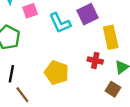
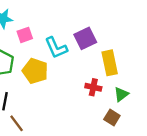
yellow pentagon: (57, 73) -> (35, 71), moved

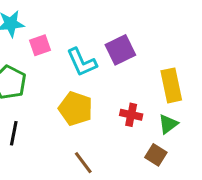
yellow rectangle: (110, 63) -> (171, 85), moved
yellow pentagon: (35, 71) -> (76, 109), moved
brown line: (17, 123) -> (83, 163), moved

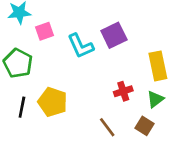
yellow pentagon: (76, 109) -> (53, 102), moved
red cross: (131, 115) -> (123, 91), turned -30
brown line: (83, 163) -> (107, 127), moved

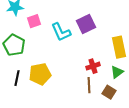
yellow pentagon: (53, 102) -> (40, 74), turned -30
brown line: (107, 127) -> (89, 85), moved, turned 35

